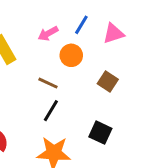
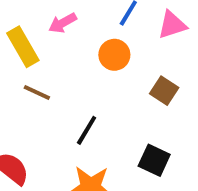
pink arrow: (48, 33) -> (63, 23), moved
brown line: (48, 83) -> (37, 93), moved

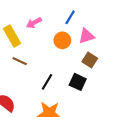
pink triangle: (172, 25) -> (86, 36), moved
black square: (154, 160) -> (78, 82), moved

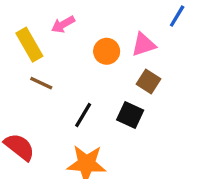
blue line: (70, 17) -> (177, 16), moved

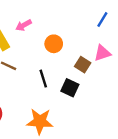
pink triangle: (144, 45) -> (102, 53), moved
black line: (83, 115) -> (43, 79), moved, turned -48

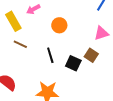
brown square: (83, 65) -> (91, 55), moved

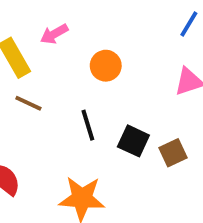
brown square: (91, 55) -> (173, 153), moved, turned 32

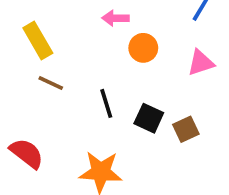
pink arrow: (54, 34) -> (116, 18), moved, turned 30
orange circle: (106, 66) -> (143, 48), moved

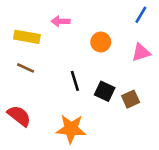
pink arrow: (116, 18) -> (61, 21), moved
yellow rectangle: (38, 40) -> (27, 37), turned -50
brown line: (51, 83) -> (26, 68), moved

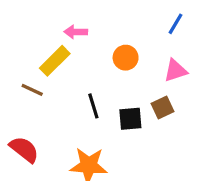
yellow rectangle: (27, 37) -> (55, 61), moved, turned -55
black square: (105, 91) -> (130, 119), turned -30
brown square: (131, 99) -> (163, 108), moved

